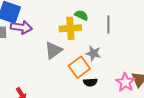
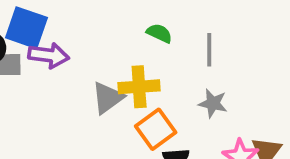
yellow cross: (70, 28) -> (139, 87), moved
gray star: (93, 53) -> (213, 103), moved

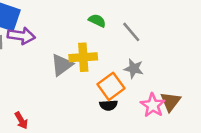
gray line: (209, 50) -> (131, 32), turned -40
orange square: (156, 129) -> (111, 86), moved

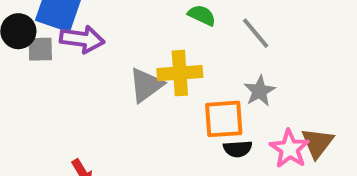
gray star: (134, 69) -> (260, 91), turned 30
orange square: (111, 86) -> (224, 119), turned 32
black semicircle: (108, 105) -> (238, 149), moved

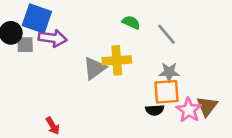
gray star: (260, 91) -> (169, 72), turned 30
orange square: (224, 119) -> (166, 92), moved

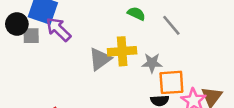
purple arrow: (53, 38) -> (58, 29), turned -144
gray star: (169, 72) -> (152, 63), moved

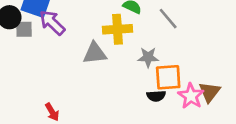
yellow cross: (122, 51) -> (117, 29), moved
gray triangle: (100, 59) -> (95, 53), turned 30

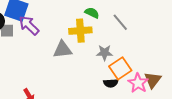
orange square: (168, 77) -> (120, 68), turned -30

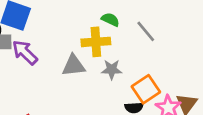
purple arrow: (29, 25) -> (25, 52), moved
gray star: (105, 53) -> (112, 70), moved

